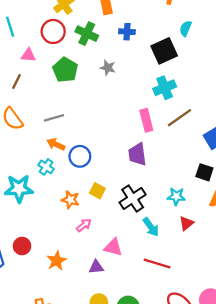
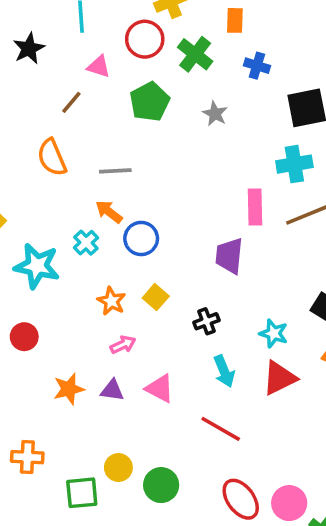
black cross: (133, 198) -> (206, 321), size x0.6
red triangle: (186, 223) -> (279, 378), size x1.5
red circle: (22, 246) -> (24, 337), moved
purple triangle: (96, 267) -> (112, 390), moved

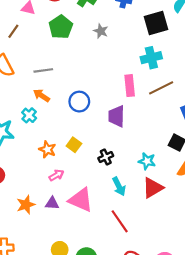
blue circle: (141, 238) -> (79, 102), moved
pink triangle: (160, 389) -> (81, 200), size x1.4
red line: (221, 429) -> (120, 221), turned 30

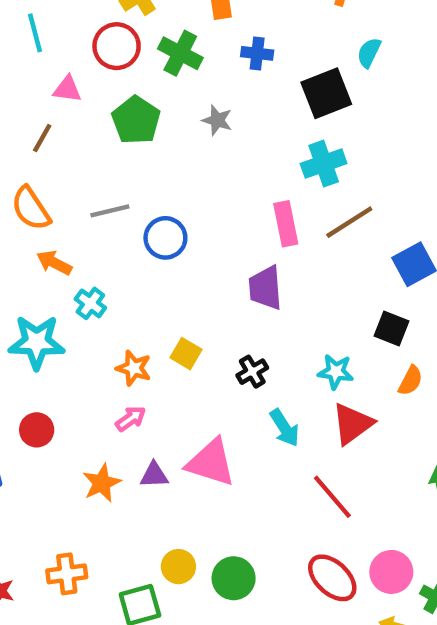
orange arrow: (41, 95) -> (54, 263), moved
blue circle: (79, 102) -> (165, 238), moved
pink arrow: (56, 175) -> (131, 419), moved
red line: (120, 221) -> (332, 497), moved

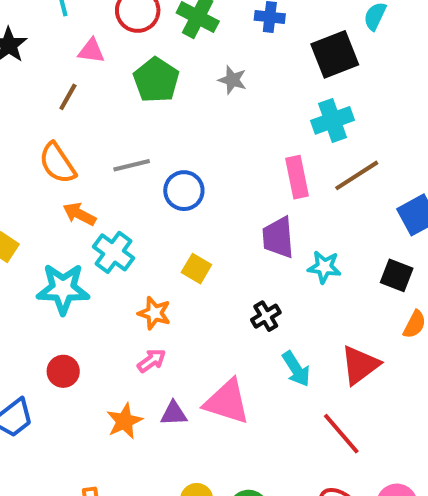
cyan cross: (90, 303) -> (113, 252), size x1.4
yellow square: (186, 354) -> (196, 269), moved
cyan star: (336, 372) -> (324, 267), moved

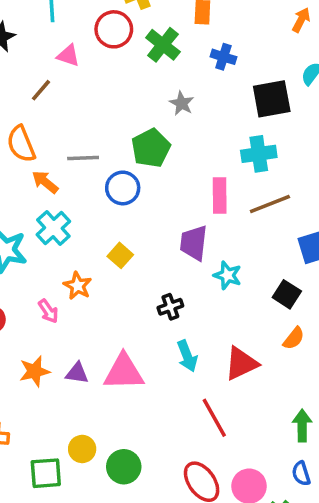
green pentagon: (156, 80) -> (151, 148), moved
orange arrow: (79, 214) -> (45, 182), moved
pink arrow: (152, 361) -> (48, 311), moved, turned 80
pink triangle: (227, 402) -> (124, 372), turned -30

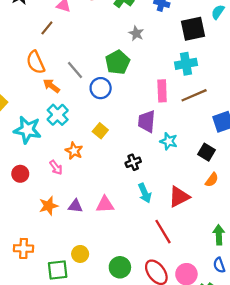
gray line: (83, 158) -> (75, 70), turned 54
pink triangle: (124, 372) -> (105, 205), size x0.7
green circle: (124, 467) -> (120, 267), moved

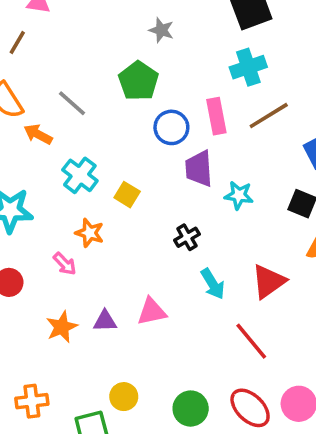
blue circle: (101, 88) -> (171, 127), moved
cyan cross: (58, 115) -> (80, 175), moved

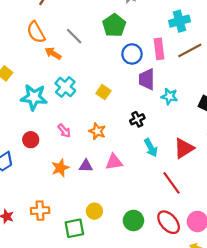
cyan cross: (80, 175) -> (65, 87), moved
orange star: (90, 233) -> (97, 131), moved

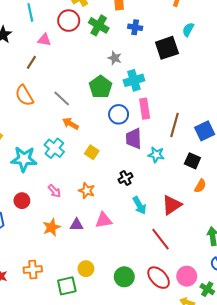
cyan cross: (179, 21) -> (134, 80), moved
brown line: (190, 50) -> (175, 125), moved, turned -45
orange arrow: (53, 53) -> (70, 124), moved

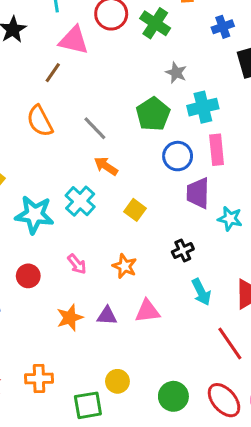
blue cross: (135, 27) -> (223, 27), moved, turned -32
pink triangle: (44, 40) -> (74, 40), size x1.5

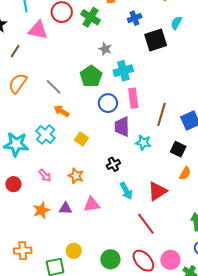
brown line: (53, 73) -> (15, 51), moved
orange semicircle: (40, 121) -> (18, 83), turned 65

